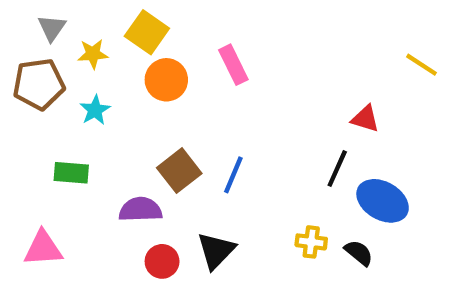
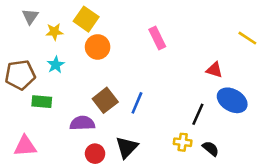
pink rectangle: (233, 65) -> (157, 38), moved
brown pentagon: (39, 84) -> (20, 75), moved
black line: (337, 168) -> (198, 114), moved
blue ellipse: (383, 201) -> (232, 100), moved

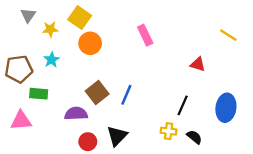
blue ellipse: (232, 100) -> (226, 108), moved, turned 68
pink triangle: (25, 146) -> (21, 121), moved

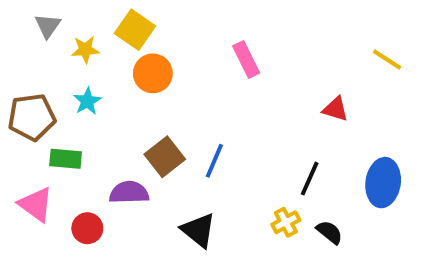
pink triangle: (21, 121) -> (36, 204), turned 40
yellow cross: (169, 131) -> (286, 222), turned -35
black triangle: (117, 136) -> (199, 230), turned -35
red circle: (88, 142) -> (87, 228), moved

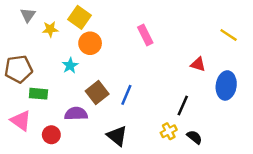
cyan star: (87, 101) -> (70, 66), moved
blue ellipse: (383, 183) -> (226, 85), moved

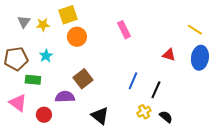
gray triangle: (28, 15) -> (24, 22), moved
yellow square: (79, 17) -> (68, 15), turned 36
cyan star: (70, 66) -> (46, 56), moved
blue ellipse: (226, 85) -> (200, 58), moved
blue line: (126, 95) -> (133, 81), moved

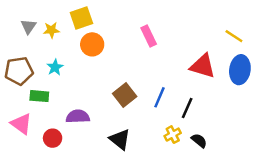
red triangle: (169, 55) -> (203, 66), size x1.6
brown square: (83, 79) -> (125, 95), moved

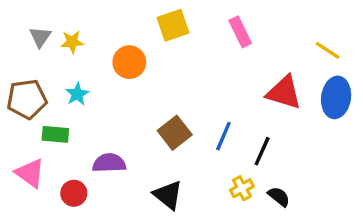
yellow square: (81, 18) -> (173, 25), moved
pink rectangle: (149, 36) -> (240, 32), moved

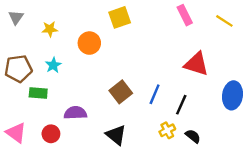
pink rectangle: (240, 32) -> (185, 15), moved
gray triangle: (40, 37) -> (16, 17), moved
yellow line: (328, 50) -> (224, 21), moved
blue ellipse: (336, 97) -> (232, 95), moved
pink triangle: (30, 173) -> (16, 133), moved

